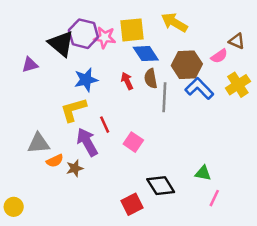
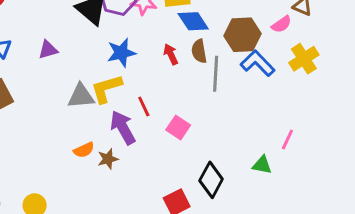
purple triangle: (30, 65) -> (48, 50), moved
gray triangle: (39, 143) -> (81, 96), moved
black diamond: (161, 186) -> (211, 180), turned 60
pink line: (214, 198) -> (287, 139), moved

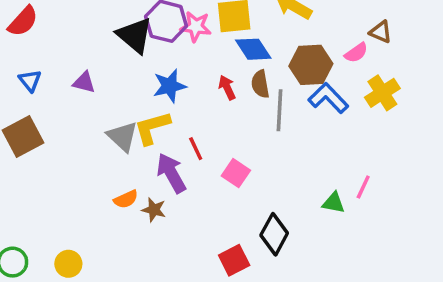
purple triangle: (48, 50) -> (84, 82), turned 30
gray triangle: (81, 96) -> (122, 136), turned 48
brown star: (108, 159) -> (154, 210), turned 30
green triangle: (262, 165) -> (334, 203), moved

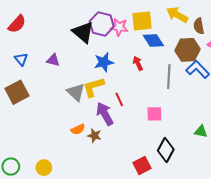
brown semicircle: (260, 84) -> (199, 26), moved
pink square: (236, 173) -> (154, 114), moved, turned -35

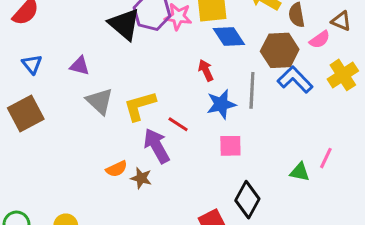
blue star: (104, 62) -> (221, 104), moved
gray triangle: (76, 92) -> (100, 101), moved
red line: (119, 99) -> (178, 124), turned -32

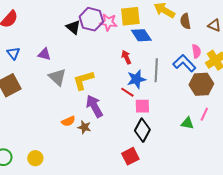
black triangle: (124, 24) -> (73, 27), size x0.7
pink semicircle: (320, 40) -> (196, 51), moved, turned -64
brown hexagon: (280, 50) -> (201, 84), moved
red line: (178, 124) -> (127, 92), moved
black diamond: (247, 200) -> (142, 130), moved

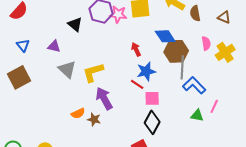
black triangle: (73, 27) -> (75, 24), moved
blue diamond: (141, 35) -> (165, 36), moved
blue L-shape: (184, 63) -> (194, 85), moved
gray line: (156, 70) -> (182, 67), moved
brown hexagon: (201, 84) -> (176, 51), moved

